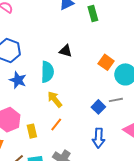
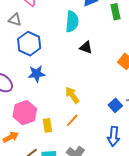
cyan semicircle: (47, 72) -> (72, 22), moved
blue star: (18, 80) -> (37, 74), turned -30

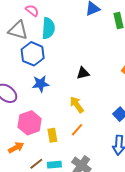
gray triangle: (15, 20) -> (18, 30), size x1.5
cyan semicircle: (72, 22) -> (48, 28), moved
black triangle: (86, 47) -> (83, 73), moved, turned -32

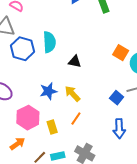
cyan semicircle: (48, 28) -> (49, 42), moved
black triangle: (83, 73) -> (75, 62), turned 32
blue star: (41, 84) -> (48, 91), moved

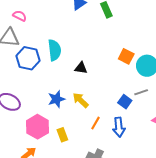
orange line: (76, 119) -> (95, 123), moved
blue arrow: (119, 129) -> (119, 127), moved

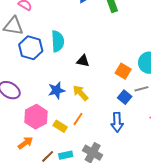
orange square: (126, 56) -> (123, 71), moved
orange line: (95, 123) -> (78, 119), moved
yellow rectangle: (62, 135) -> (60, 126), turned -40

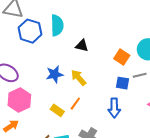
blue square: (125, 97) -> (123, 83), turned -32
pink hexagon: (36, 117) -> (19, 100), moved
orange arrow: (25, 143) -> (11, 126), moved

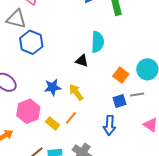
cyan semicircle: (57, 25) -> (98, 42), moved
blue square: (123, 83) -> (120, 101), turned -32
pink hexagon: (19, 100) -> (28, 111), moved

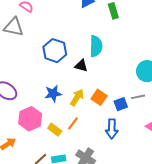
blue hexagon: (31, 42) -> (55, 51), moved
orange square: (121, 75) -> (99, 97), moved
yellow arrow: (76, 92) -> (77, 97), turned 72

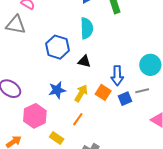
cyan semicircle: (96, 46) -> (87, 28), moved
blue arrow: (112, 129) -> (117, 76), moved
yellow rectangle: (55, 130) -> (57, 138), moved

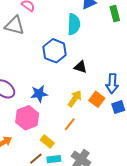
cyan semicircle: (87, 28) -> (74, 24), moved
blue star: (57, 90) -> (39, 94), moved

